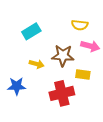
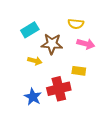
brown star: (63, 56) -> (52, 44), moved
blue star: (17, 86) -> (33, 97), moved, turned 30

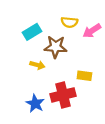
yellow semicircle: (76, 24) -> (69, 22), moved
pink arrow: (86, 44) -> (92, 31), moved, turned 132

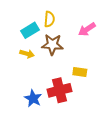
yellow semicircle: (69, 22) -> (49, 19), moved, turned -91
yellow arrow: (37, 65) -> (27, 54), moved

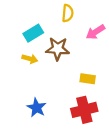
yellow semicircle: (49, 19) -> (68, 13), moved
red cross: (59, 90) -> (84, 110), moved

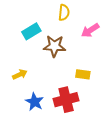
yellow arrow: (30, 59) -> (20, 74), moved, turned -40
red cross: (84, 110) -> (66, 100), moved

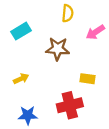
cyan rectangle: (31, 31) -> (21, 31), moved
blue star: (35, 102) -> (28, 115), moved, turned -30

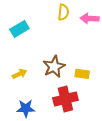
pink arrow: (95, 32) -> (90, 18), moved, turned 36
brown star: (58, 49) -> (54, 67), moved, turned -30

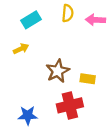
cyan rectangle: (19, 29) -> (31, 20), moved
yellow arrow: (19, 74) -> (21, 49), moved

